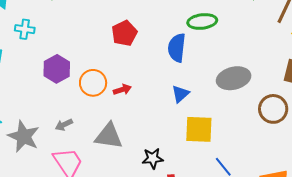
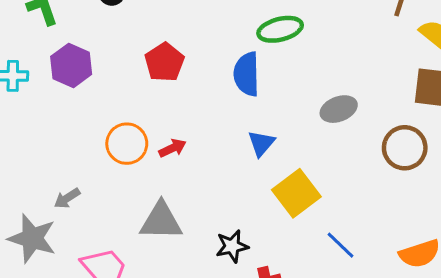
purple hexagon: (57, 69) -> (71, 65), moved
gray ellipse: (234, 78) -> (339, 109), size x0.7
gray arrow: (64, 125) -> (67, 198), moved
yellow square: (199, 129) -> (296, 193), turned -32

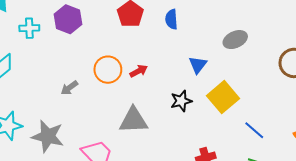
blue semicircle: (247, 74) -> (171, 19), moved, size x0.7
gray ellipse: (339, 109) -> (235, 40), moved
gray arrow: (67, 198) -> (69, 88), moved
black star: (232, 246) -> (181, 101), moved

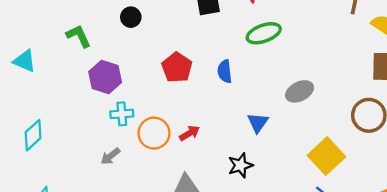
cyan cross: (29, 28) -> (122, 114), moved
yellow square: (223, 97) -> (326, 156), moved

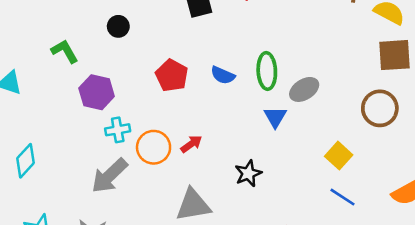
green ellipse: (264, 33) -> (267, 71), moved, turned -68
blue semicircle: (225, 71) -> (223, 75), turned -55
blue triangle: (258, 123) -> (275, 117), moved
gray arrow: (110, 156) -> (109, 176), size x1.8
yellow square: (326, 156) -> (339, 156), size x0.7

